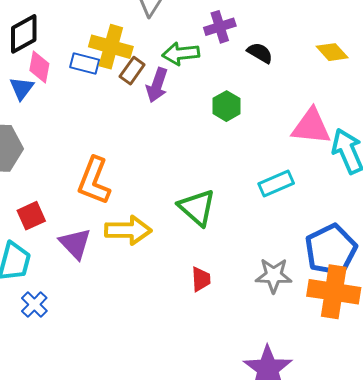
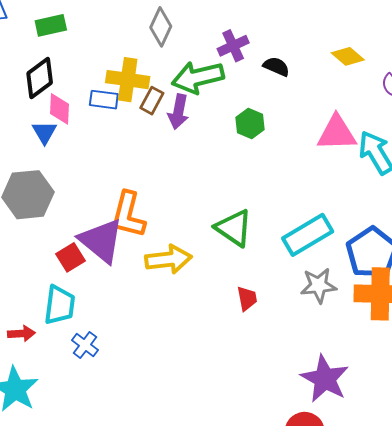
green arrow: (181, 54) -> (198, 77), size x1.4
cyan rectangle: (276, 184) -> (308, 235), moved, size x1.4
purple triangle: (75, 244) -> (101, 241), moved, size x1.4

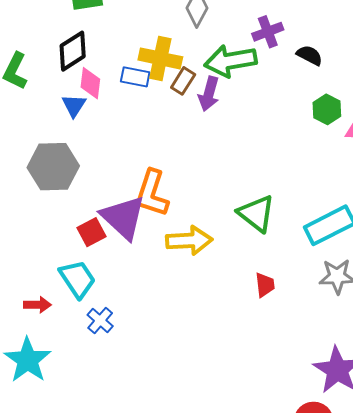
green hexagon: (250, 124) -> (327, 109), moved
cyan trapezoid: (60, 305) -> (77, 279), turned -45

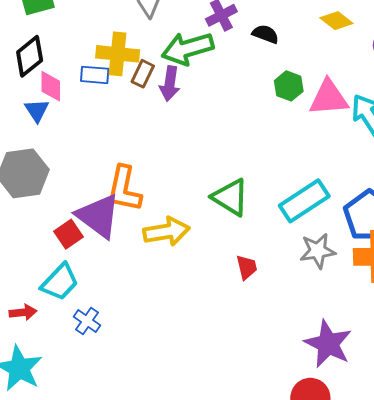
cyan trapezoid: (77, 279) -> (60, 282), turned 84

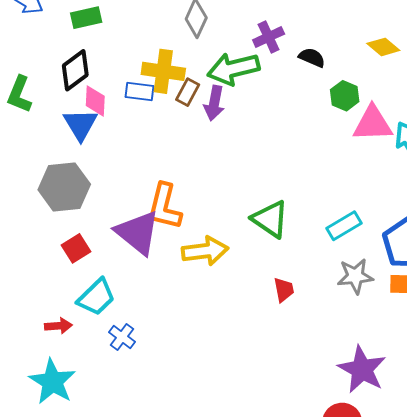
green hexagon: (289, 86) -> (345, 96), moved
blue triangle: (37, 110) -> (80, 124), size x1.4
cyan rectangle: (304, 201) -> (344, 226), size x0.7
red square: (69, 234) -> (76, 248), moved

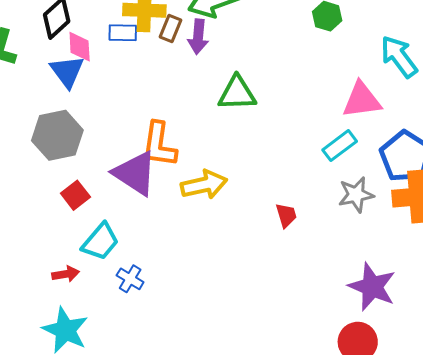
pink triangle: (373, 124) -> (362, 100), moved
green triangle: (270, 219) -> (237, 93), moved, turned -30

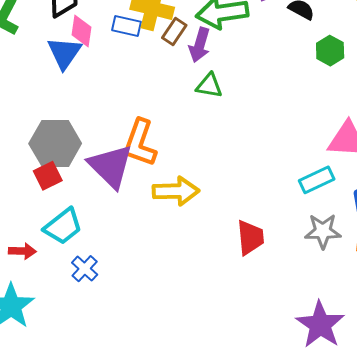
green triangle: (237, 93) -> (209, 86), moved, size x0.7
gray hexagon: (57, 135) -> (55, 144), moved
red trapezoid: (286, 215) -> (250, 238), size x1.4

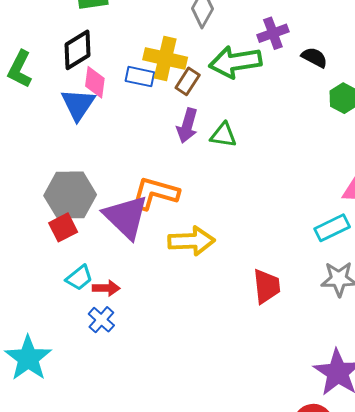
purple arrow: (200, 45) -> (187, 126), moved
orange L-shape: (140, 143) -> (155, 193), turned 87
cyan trapezoid: (63, 226) -> (79, 278), size x0.7
red arrow: (22, 251) -> (106, 288), moved

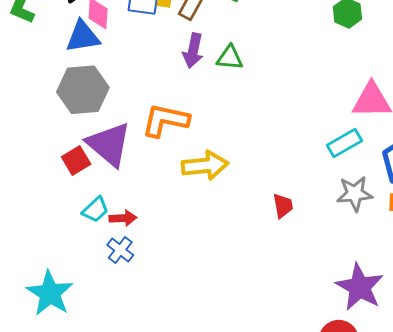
blue triangle: (78, 104) -> (83, 37), turned 51
gray hexagon: (70, 195) -> (83, 90), moved
purple triangle: (126, 217) -> (109, 144), moved
red trapezoid: (267, 286) -> (283, 206), size x0.7

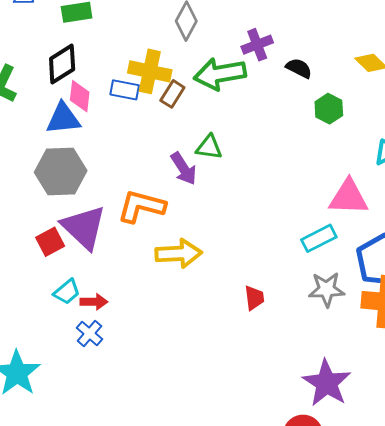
purple arrow: (193, 51) -> (184, 169), moved, turned -48

